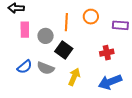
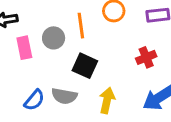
gray circle: (46, 36) -> (54, 38), moved

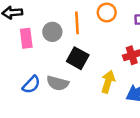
yellow arrow: (107, 100) -> (108, 82), moved

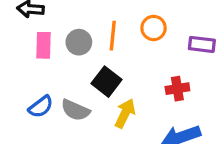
yellow arrow: (108, 82) -> (125, 113), moved

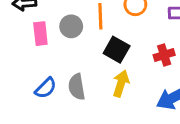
black square: (107, 82) -> (117, 50), moved
gray semicircle: (75, 110) -> (77, 87), turned 65

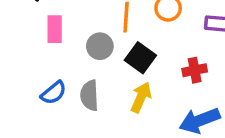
gray circle: (71, 26) -> (100, 46), moved

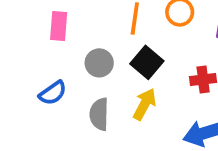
gray circle: (100, 46) -> (99, 63), moved
gray semicircle: (89, 95) -> (99, 114), moved

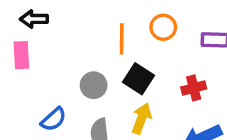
pink rectangle: (59, 26) -> (21, 55), moved

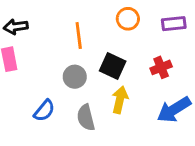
orange line: (122, 39) -> (79, 35), moved

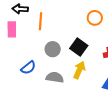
orange line: (79, 35) -> (40, 21), moved
gray semicircle: (86, 118) -> (55, 77), turned 102

